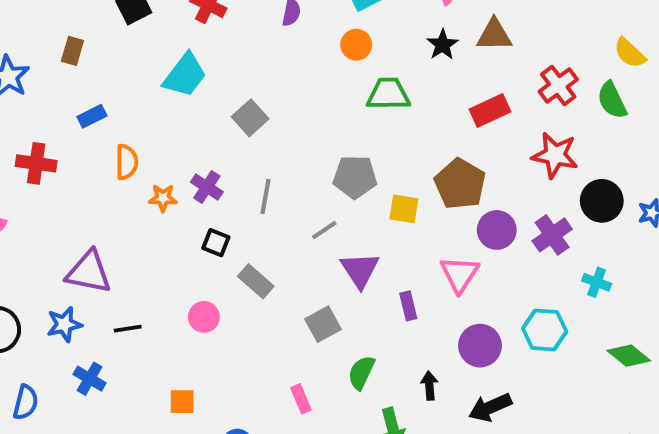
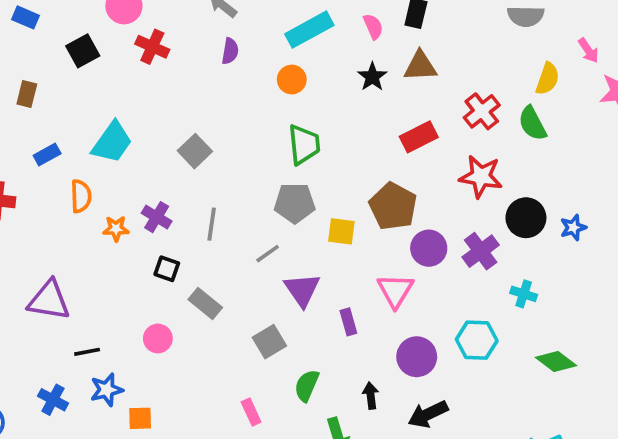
yellow semicircle: (630, 53) -> (547, 79), turned -112
cyan trapezoid: (185, 75) -> (112, 142), moved
green trapezoid: (388, 94) -> (304, 145), moved, turned 87
blue star: (64, 324) -> (106, 390), moved

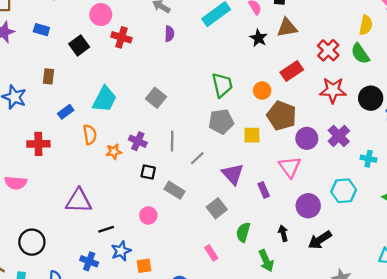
orange circle: (292, 80) -> (262, 91), moved
black circle: (526, 218) -> (371, 98), moved
gray line: (268, 254) -> (197, 158), moved

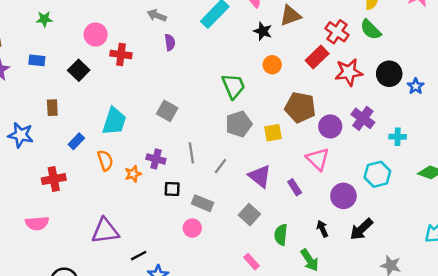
red rectangle: (292, 71) -> (317, 57), moved
orange circle: (262, 91) -> (272, 65), moved
pink circle: (148, 215) -> (192, 228), moved

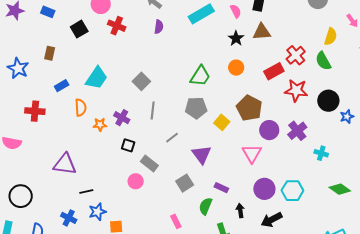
green trapezoid: (233, 86) -> (200, 76), turned 40
yellow square: (273, 133) -> (222, 122), turned 35
gray line: (191, 153) -> (153, 111), moved
cyan hexagon: (377, 174) -> (292, 191), moved
purple rectangle: (295, 187) -> (221, 188), moved, turned -48

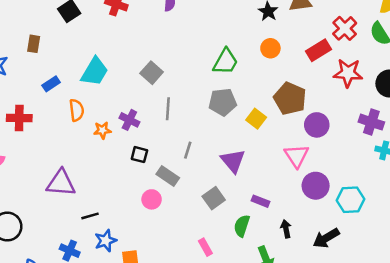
purple cross: (297, 131) -> (371, 122), moved, turned -30
gray line: (172, 138) -> (188, 150), moved, turned -32
purple circle: (264, 189) -> (316, 186), moved

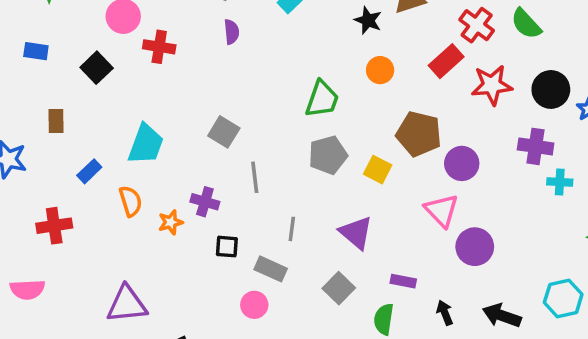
cyan hexagon: (351, 200) -> (563, 298), moved
black arrow: (326, 238) -> (502, 316), turned 60

